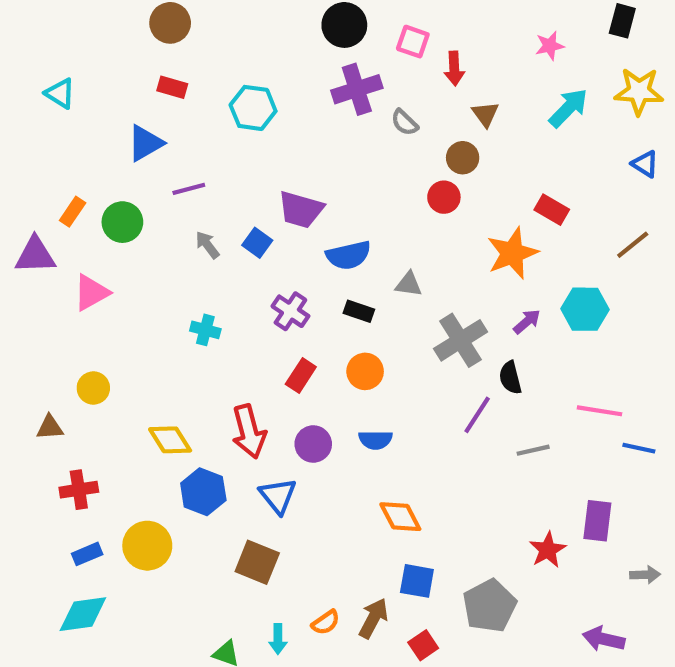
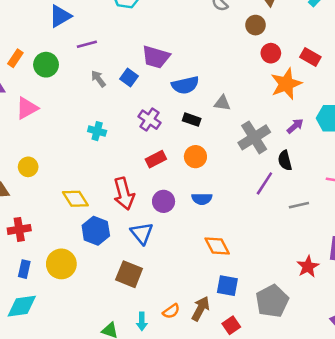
red circle: (444, 197) -> (271, 53), moved
red rectangle: (301, 376) -> (156, 159), turned 30
blue rectangle: (87, 554) -> (24, 269), turned -54

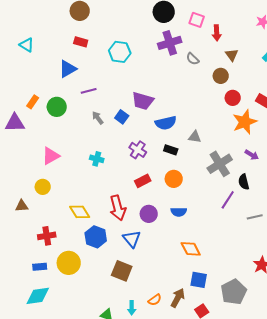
pink triangle: (27, 108) -> (51, 156), moved
purple arrow: (295, 126) -> (252, 155), turned 72
red cross: (19, 229) -> (47, 236), moved
blue rectangle: (24, 269) -> (40, 267), turned 72

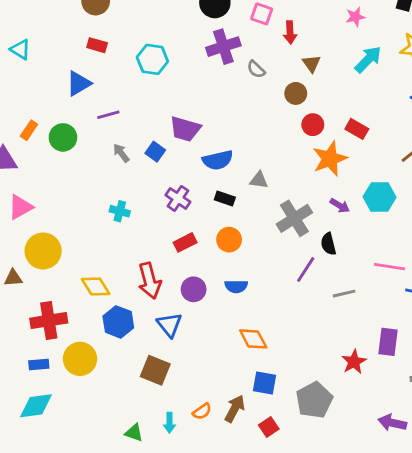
pink triangle: (51, 156) -> (20, 207), moved
yellow circle: (43, 187) -> (43, 251), size x1.6
red cross: (47, 236) -> (49, 321), size x1.4

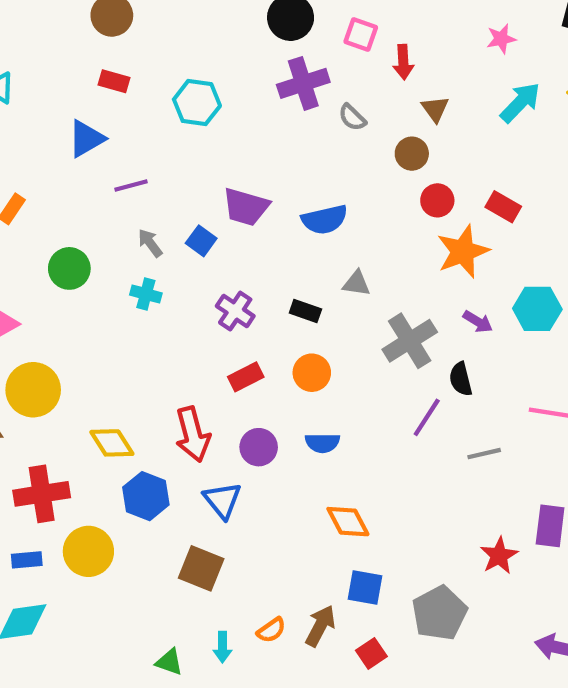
green circle: (63, 137) -> (69, 268), moved
blue semicircle: (218, 160) -> (325, 220), moved
cyan cross: (120, 211) -> (146, 294), moved

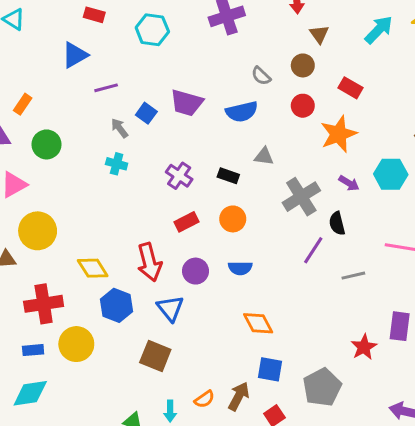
gray semicircle: (352, 117) -> (261, 76), moved
red circle: (437, 200) -> (303, 106), moved
red rectangle: (503, 207) -> (350, 88), moved
blue square: (201, 241) -> (146, 113), moved
green circle: (69, 268) -> (47, 144), moved

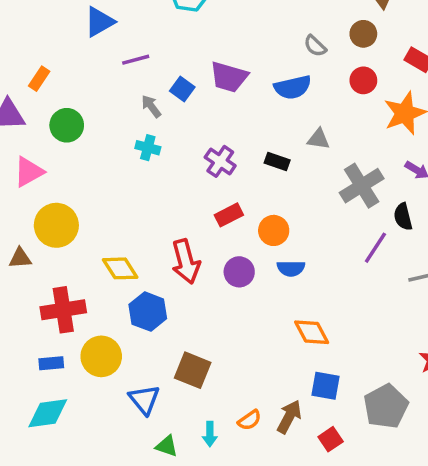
orange circle: (233, 219) -> (274, 230), moved
blue triangle: (170, 308) -> (144, 399), moved

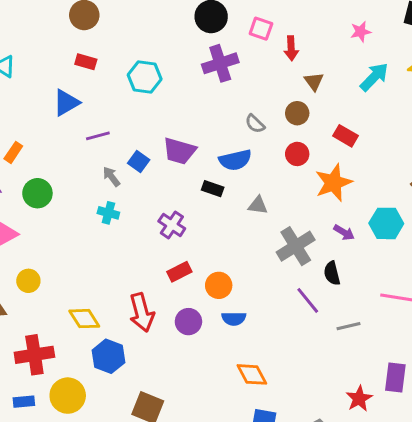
black rectangle: (277, 161) -> (213, 189), moved
yellow circle: (56, 225) -> (28, 281), size x0.6
purple line: (375, 248) -> (308, 300), turned -72

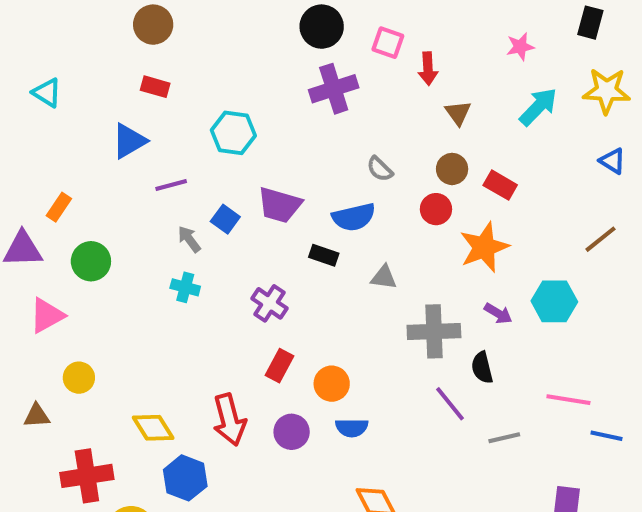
cyan hexagon: (145, 77) -> (233, 133), moved
brown circle: (297, 113) -> (452, 169), moved
gray cross: (296, 246) -> (434, 331), turned 30
red rectangle: (179, 272) -> (280, 366), turned -35

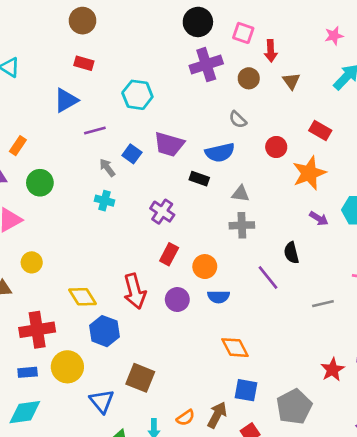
brown circle: (452, 169) -> (249, 78), moved
gray cross: (434, 331) -> (242, 225), moved, size x0.7
black semicircle: (482, 368) -> (291, 253), moved
purple line: (450, 404) -> (268, 278), moved

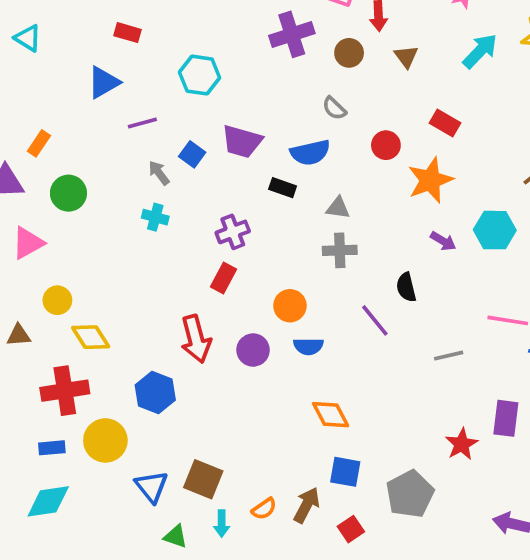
purple cross: (162, 212) -> (233, 232), turned 35
red rectangle: (169, 254) -> (224, 278), moved
yellow diamond: (83, 297) -> (91, 337), moved
brown square: (140, 378) -> (203, 479), moved

